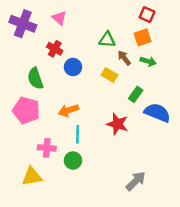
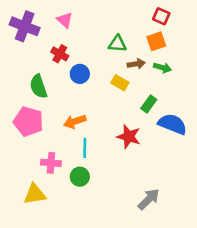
brown arrow: (124, 58) -> (136, 64), turned 119

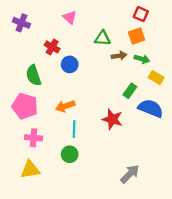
pink triangle: (65, 20) -> (70, 17), moved
purple cross: (25, 26) -> (21, 23), size x0.7
yellow rectangle: (120, 83) -> (156, 78), moved
pink cross: (51, 163) -> (34, 138), moved

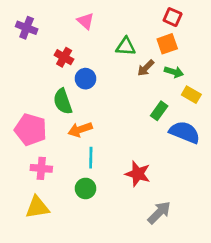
brown arrow: (119, 56) -> (146, 68), turned 144
green semicircle: (34, 75) -> (63, 101), moved
red star: (112, 119) -> (138, 174), moved

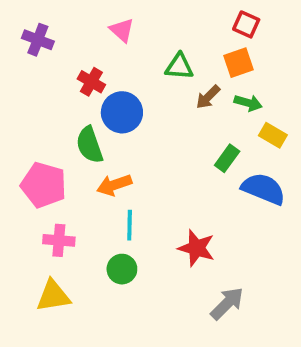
blue circle: (85, 79) -> (122, 112), size x1.4

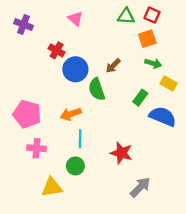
green triangle: (179, 66) -> (126, 16), moved
brown arrow: (208, 97) -> (113, 66), moved
green semicircle: (89, 145) -> (97, 89), moved
yellow triangle: (53, 296) -> (52, 187), moved

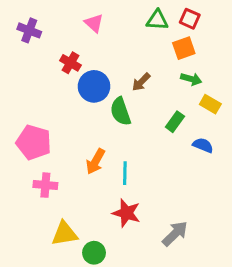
orange arrow: (71, 114) -> (95, 161), moved, turned -42
blue semicircle: (163, 116) -> (203, 145), size x0.6
cyan line: (80, 139) -> (125, 173), moved
red star: (121, 153) -> (126, 213), moved
green circle: (75, 166) -> (94, 253), moved

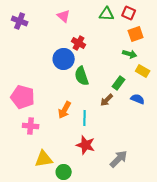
orange square: (184, 48) -> (136, 34), moved
red cross: (70, 63) -> (79, 43), moved
brown arrow: (141, 82) -> (107, 100), moved

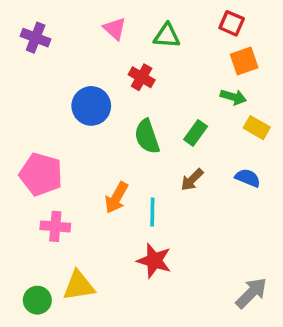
green triangle: (107, 14) -> (167, 36), moved
blue circle: (64, 59) -> (91, 106), moved
green rectangle: (119, 83) -> (196, 133), moved
gray arrow: (119, 159) -> (251, 293), moved
green circle: (64, 172) -> (37, 300), moved

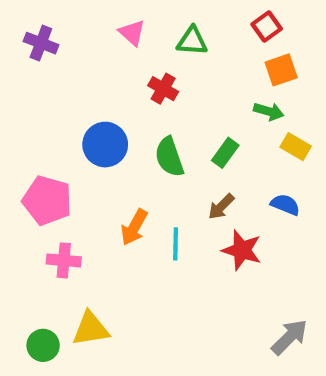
red square: (232, 23) -> (267, 27), turned 30
blue circle: (91, 106) -> (105, 145), moved
red star: (154, 261) -> (242, 250), moved

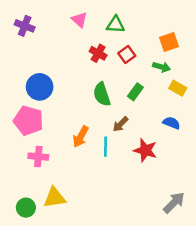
red square: (267, 27) -> (127, 55), moved
blue circle: (105, 145) -> (40, 87), moved
brown arrow: (221, 207) -> (120, 124), moved

